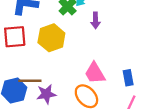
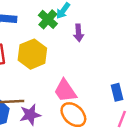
pink trapezoid: (95, 73) -> (65, 91), moved

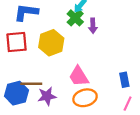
green cross: (48, 19) -> (75, 18), moved
orange ellipse: (73, 115) -> (85, 98), turned -60

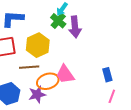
purple arrow: (93, 26) -> (75, 27), size x1.5
brown line: (31, 84) -> (29, 67), moved
orange ellipse: (85, 98) -> (48, 81), moved

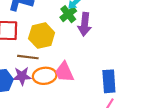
blue rectangle: (107, 75) -> (109, 81), size x1.5
purple star: (37, 94) -> (22, 76), moved

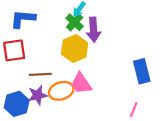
yellow hexagon: (42, 36) -> (75, 49), moved
blue rectangle: (109, 81) -> (142, 71), moved

